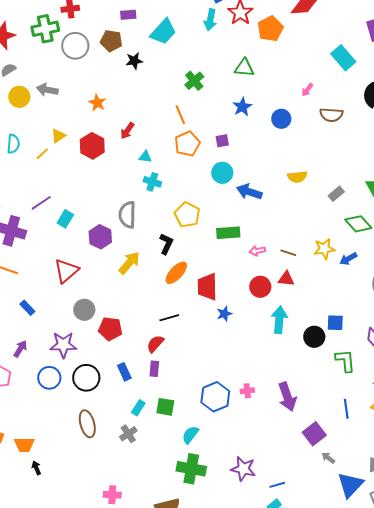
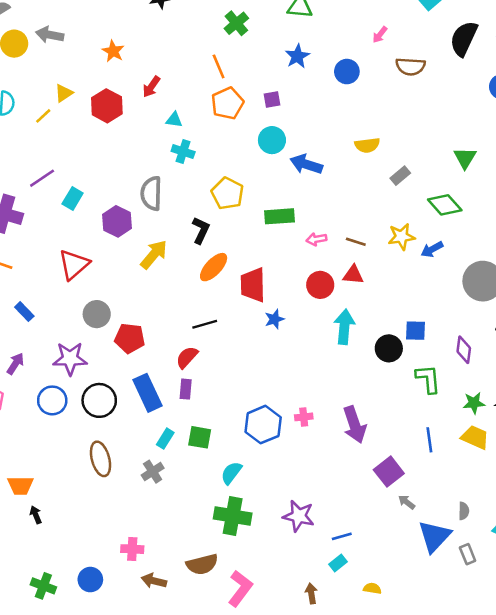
gray rectangle: (336, 194) -> (400, 176), moved
blue rectangle: (124, 372) -> (147, 393), size x1.6

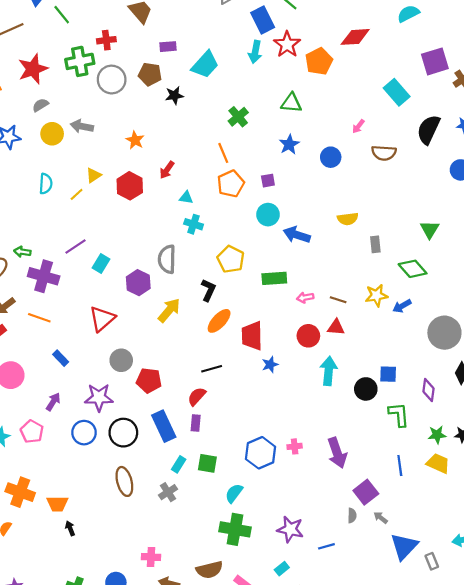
gray rectangle: (400, 176) -> (375, 244), turned -56
gray semicircle: (464, 511) -> (352, 516), moved
cyan rectangle: (338, 563) -> (282, 569), moved

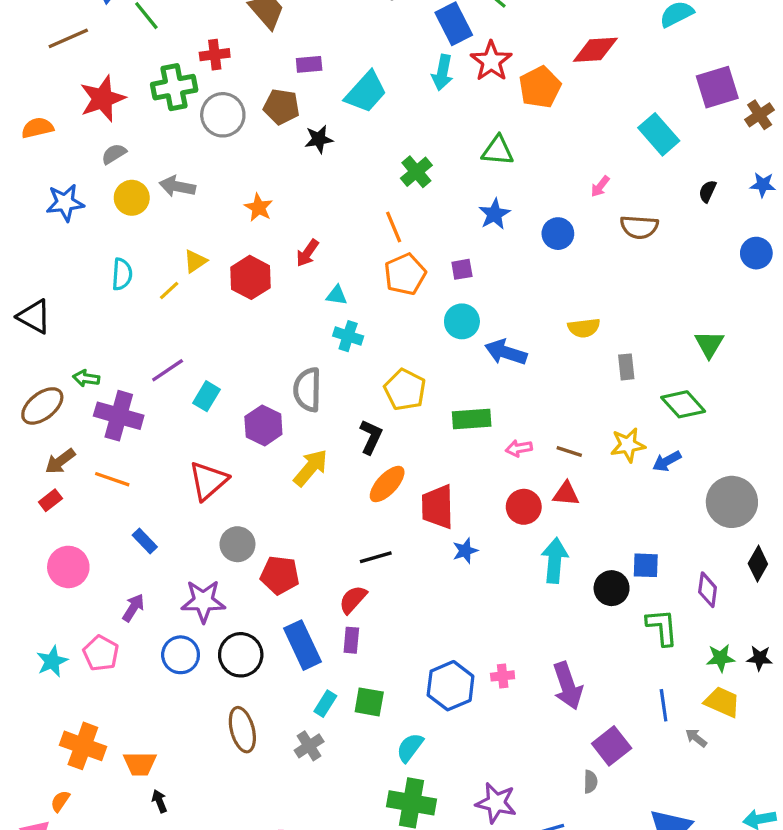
black semicircle: (429, 130) -> (708, 191), size x0.5
gray arrow: (381, 518) -> (696, 738), moved

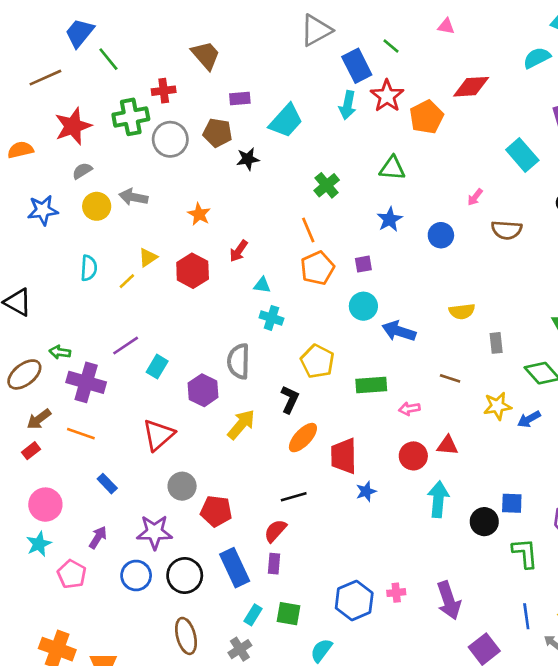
brown line: (569, 451) -> (450, 378), moved
cyan star: (52, 661) -> (39, 544), moved

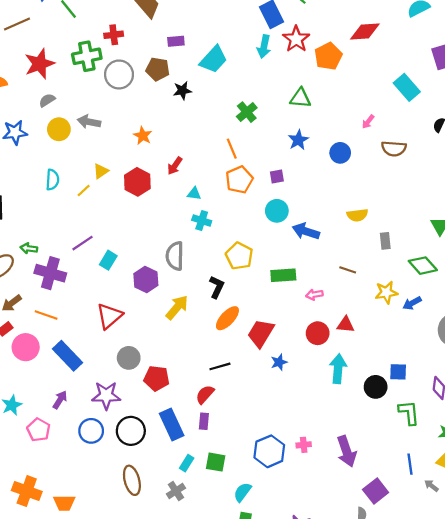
red trapezoid: (344, 456) -> (261, 333), turned 32
blue rectangle: (107, 484) -> (67, 356), size x1.8
pink circle: (45, 505) -> (26, 347), moved

